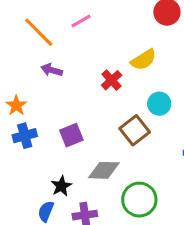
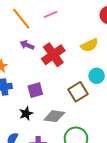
red cross: (112, 80) -> (53, 55), moved, size x1.6
black star: (61, 186) -> (26, 113), moved

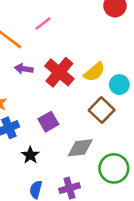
yellow semicircle: (89, 45) -> (94, 72), moved
black star: (26, 113) -> (30, 155), moved

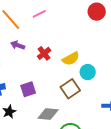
red cross: (59, 72) -> (44, 53), size x0.6

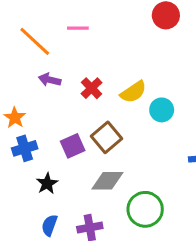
pink line: (39, 14) -> (78, 28), turned 32
brown square: (70, 89) -> (106, 137), moved

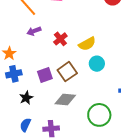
purple arrow: (50, 80) -> (34, 31), turned -40
cyan circle: (162, 110) -> (97, 64), moved
green circle: (145, 209) -> (99, 115), moved

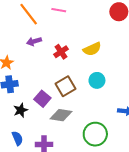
yellow semicircle: (87, 44) -> (92, 49), moved
purple square: (45, 75) -> (42, 99), moved, turned -35
blue semicircle: (25, 125) -> (17, 138), turned 128

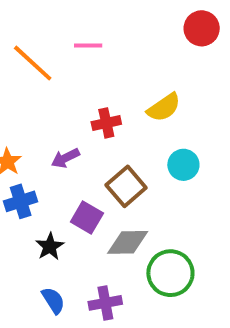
purple arrow: (34, 41) -> (65, 158), moved
red cross: (61, 52) -> (106, 123), turned 32
green circle: (95, 134) -> (170, 273), moved

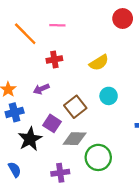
red cross: (106, 123) -> (54, 59), moved
black star: (50, 247) -> (30, 139), size x1.5
blue semicircle: (53, 300) -> (15, 170), moved

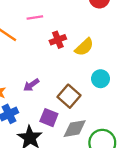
red cross: (54, 59) -> (58, 40), moved

